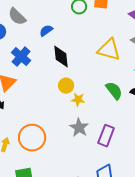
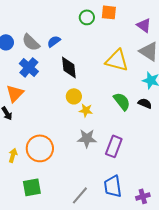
gray semicircle: (17, 17) -> (31, 42), moved
gray star: (79, 128) -> (87, 138), turned -30

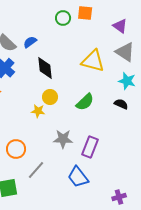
green semicircle: (122, 101) -> (85, 102), moved, turned 84
yellow star: (86, 110) -> (38, 111), moved
orange circle: (40, 148) -> (16, 149), size x0.7
blue trapezoid: (113, 186) -> (78, 177), moved, turned -30
gray line: (80, 195) -> (36, 170), moved

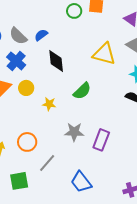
yellow circle: (50, 97) -> (26, 88), moved
green semicircle: (85, 102) -> (82, 91), moved
blue trapezoid: (78, 177) -> (81, 182), moved

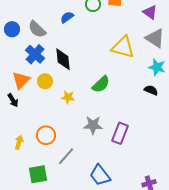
blue semicircle: (41, 35) -> (67, 17), moved
black diamond: (56, 61) -> (63, 59), moved

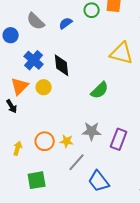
gray semicircle: (37, 29) -> (36, 21), moved
yellow star: (68, 97) -> (67, 141), moved
gray line: (66, 156) -> (77, 162), moved

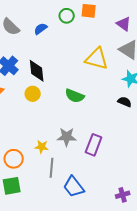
yellow circle: (44, 87) -> (33, 94), moved
green semicircle: (100, 90) -> (75, 96), turned 66
orange circle: (45, 141) -> (14, 159), moved
gray line: (77, 162) -> (52, 168), turned -36

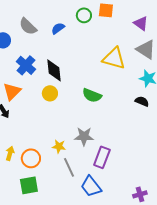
purple rectangle: (94, 145) -> (102, 157), moved
gray line: (52, 168) -> (69, 167), turned -30

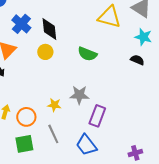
gray line: (69, 167) -> (53, 134), moved

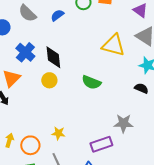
gray star: (79, 95) -> (123, 123), moved
purple rectangle: (97, 116) -> (101, 144), turned 50

